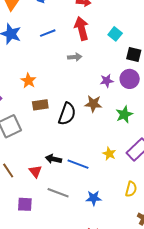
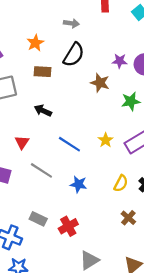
gray arrow: (75, 57) -> (71, 23), moved
black semicircle: (67, 114) -> (74, 55), moved
black arrow: (53, 159) -> (43, 111), moved

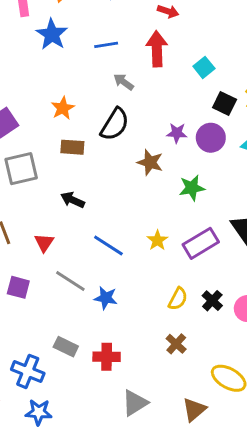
gray arrow: (71, 23) -> (124, 82), moved, turned -152
blue star: (78, 184) -> (106, 298), moved
brown cross: (128, 218) -> (176, 344), moved
red cross: (68, 226) -> (107, 357), turned 30

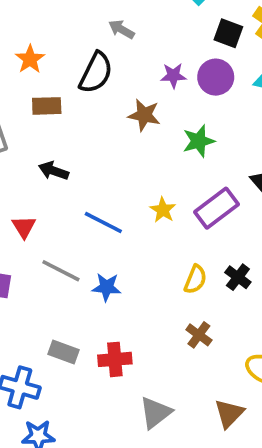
gray arrow: (124, 82) -> (121, 29), moved

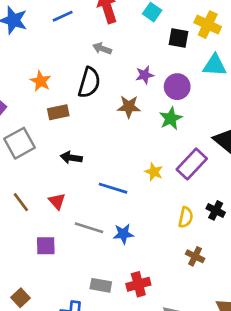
purple circle: (216, 77) -> (177, 87), moved

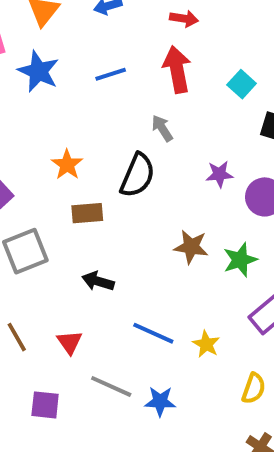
gray arrow: (102, 48) -> (162, 128), turned 30
brown star: (129, 107) -> (191, 247), moved
green star: (171, 118) -> (240, 260), moved
yellow star: (154, 172) -> (206, 344), moved

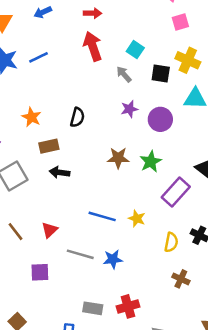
blue line: (111, 74) -> (38, 57), moved
gray arrow: (162, 128) -> (124, 74), moved
black semicircle: (137, 175) -> (77, 117), size x0.7
black arrow: (98, 281) -> (59, 172), moved
red triangle: (70, 342) -> (50, 230), turned 30

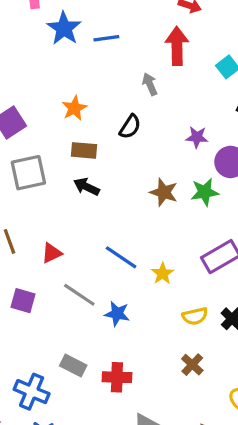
gray arrow: (124, 74) -> (150, 84), moved
green star: (151, 162) -> (205, 192), moved
yellow semicircle: (171, 242) -> (195, 316), turned 48

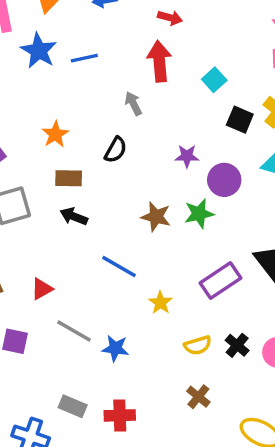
blue line: (121, 257) -> (119, 267), moved

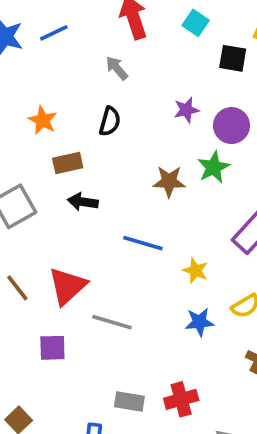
red triangle: (42, 289) -> (67, 286), size x1.6
blue star: (115, 348) -> (199, 322), moved

